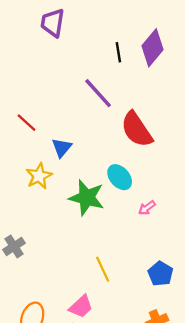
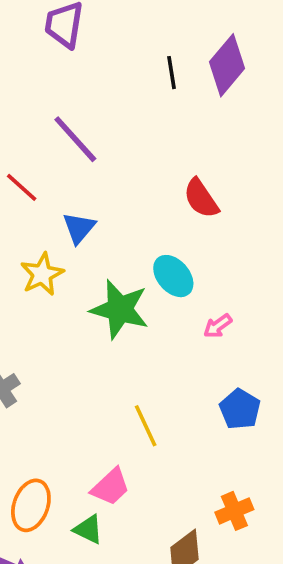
purple line: (98, 93) -> (75, 139), moved
red semicircle: (137, 129) -> (201, 198), size x0.7
blue pentagon: (160, 274) -> (240, 409), moved

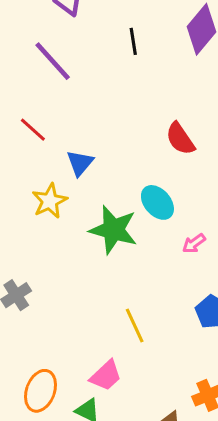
black line: (171, 73) -> (133, 41), moved
purple line: (75, 139) -> (53, 61), moved

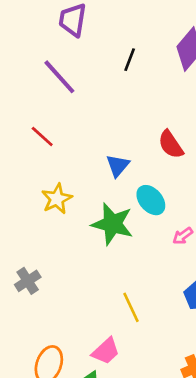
black line: (133, 41) -> (130, 60), turned 30
blue triangle: (80, 163) -> (118, 166), moved

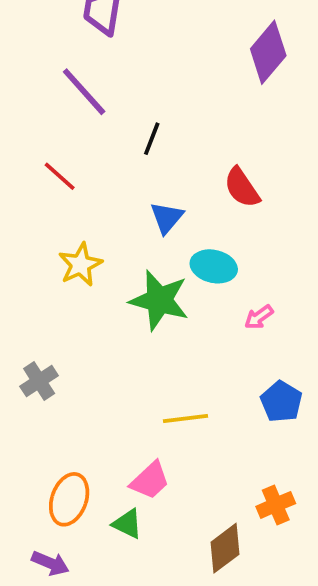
black line: (130, 60) -> (152, 139), moved
cyan ellipse: (151, 200) -> (214, 266), turned -36
yellow line: (131, 307) -> (186, 419), turned -72

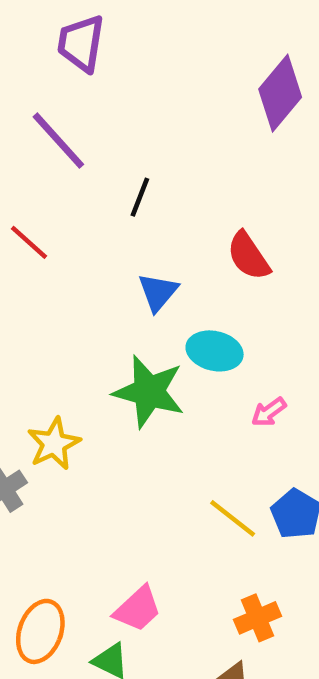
yellow star: (80, 265) -> (54, 444), moved
yellow line: (186, 419) -> (233, 518), moved, turned 45
orange cross: (276, 505) -> (257, 618), moved

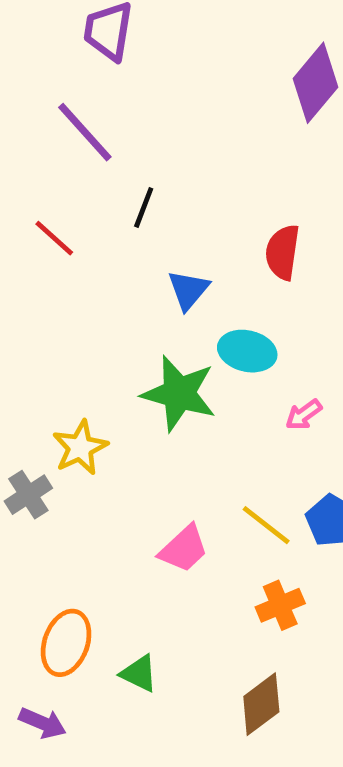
black line: (140, 197) -> (144, 208), moved
red semicircle: (248, 256) -> (283, 252), turned 42
pink trapezoid: (138, 609) -> (184, 549), moved
orange cross: (257, 618) -> (280, 605), moved

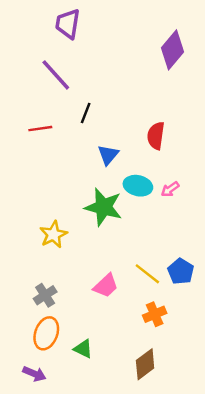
red line: (54, 238) -> (40, 129), turned -50
pink arrow: (304, 415) -> (170, 189), moved
gray cross: (28, 495) -> (45, 295), moved

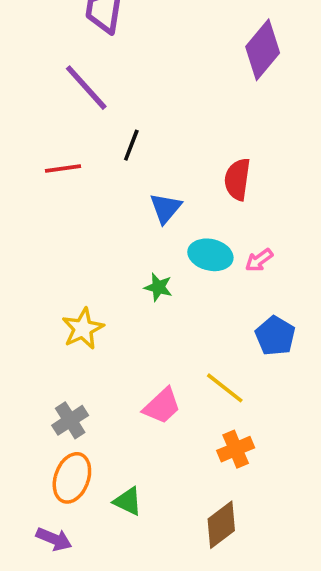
green star: (103, 207) -> (158, 287), size x0.5
blue pentagon: (181, 271) -> (275, 336), moved

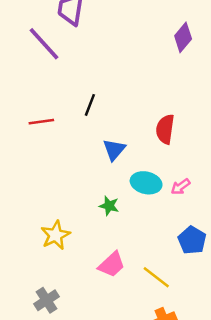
purple diamond: (263, 50) -> (183, 37), size x0.7
purple line: (86, 88) -> (44, 44), moved
pink trapezoid: (162, 406) -> (112, 264), moved

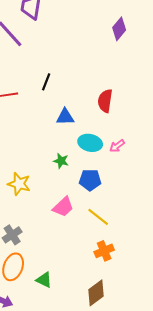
blue triangle: (114, 150) -> (65, 117), turned 48
yellow star: (55, 235) -> (19, 184), turned -30
blue pentagon: (192, 240) -> (90, 180), moved, turned -30

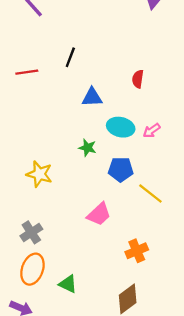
red semicircle: (105, 101) -> (138, 79), size x0.7
pink trapezoid: (63, 207) -> (99, 214), moved
yellow line: (98, 217) -> (150, 194), moved

